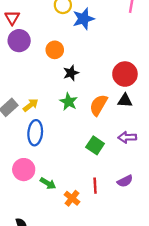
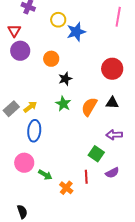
red circle: (125, 74) -> (112, 69), moved
green square: (95, 145) -> (96, 154), moved

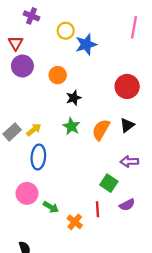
black triangle: (112, 103) -> (127, 125), turned -40

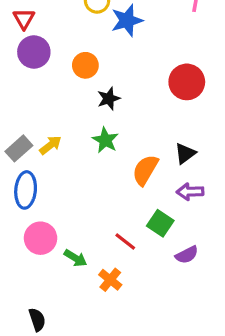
black triangle: (127, 125) -> (185, 153), moved
orange semicircle: (101, 130) -> (145, 170), moved
blue ellipse: (38, 157) -> (26, 190), moved
red line: (98, 209) -> (125, 241), moved, turned -49

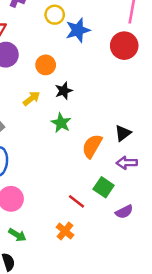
red circle: (187, 82) -> (124, 46), moved
yellow arrow: (50, 145) -> (31, 98), moved
green arrow: (75, 258) -> (17, 235), moved

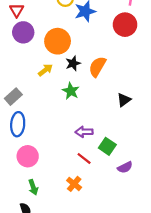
orange circle: (46, 65) -> (58, 41), size x1.5
orange semicircle: (92, 146) -> (97, 67), moved
purple arrow: (127, 163) -> (84, 132), moved
green arrow: (17, 235) -> (33, 187), turned 40

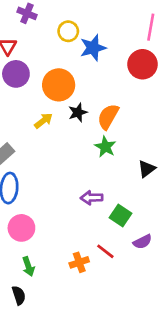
green star: (71, 91) -> (105, 147), moved
black triangle: (124, 100) -> (147, 169), moved
red line: (84, 158) -> (105, 251), moved
orange cross: (74, 184) -> (79, 262), turned 32

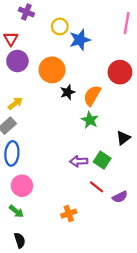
red circle: (142, 64) -> (120, 72), moved
yellow arrow: (43, 121) -> (15, 103), moved
green square: (120, 216) -> (102, 160), moved
red line: (105, 251) -> (97, 187), moved
green arrow: (28, 266) -> (16, 211), moved, turned -32

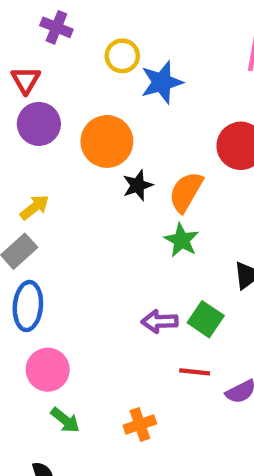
red line: (97, 187) -> (195, 372), turned -32
green arrow: (16, 211) -> (65, 420), moved

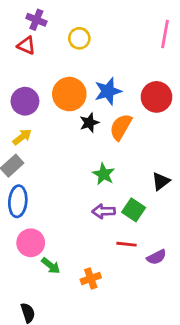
red triangle: (26, 80) -> (26, 45), moved, turned -36
blue star: (162, 82) -> (108, 91), moved
purple circle: (39, 124) -> (25, 101), moved
green star: (182, 240) -> (104, 174), moved
green arrow: (65, 420) -> (51, 266), moved

